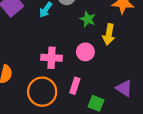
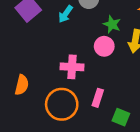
pink circle: (85, 52) -> (104, 46), moved

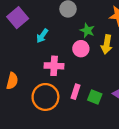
cyan arrow: (66, 14) -> (42, 36), moved
green square: (121, 117) -> (95, 97), moved

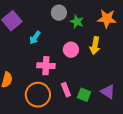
green star: (87, 30) -> (77, 22), moved
pink rectangle: (76, 92) -> (66, 90), turned -40

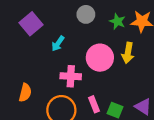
green star: (77, 22) -> (117, 21), moved
pink circle: (71, 50) -> (100, 58), size x1.5

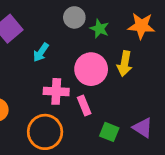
green star: (117, 21) -> (99, 29), moved
pink rectangle: (94, 104) -> (84, 105), moved

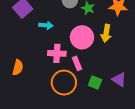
cyan arrow: (41, 52) -> (46, 25), turned -120
orange circle: (45, 132) -> (64, 83), moved

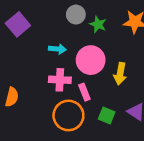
cyan arrow: (46, 25) -> (57, 49), moved
yellow arrow: (106, 33) -> (120, 74), moved

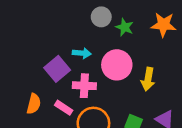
purple square: (18, 24) -> (57, 69), moved
pink rectangle: (84, 92) -> (64, 108), moved, turned -35

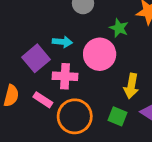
green star: (125, 27) -> (119, 28), moved
yellow arrow: (148, 79) -> (131, 86), moved

